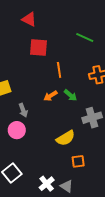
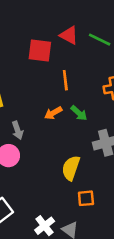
red triangle: (29, 19) -> (69, 35), moved
yellow semicircle: (66, 138) -> (71, 168), turned 138

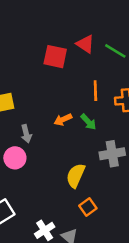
orange line: (65, 80) -> (95, 91), moved
orange square: (86, 198) -> (88, 207), turned -36

